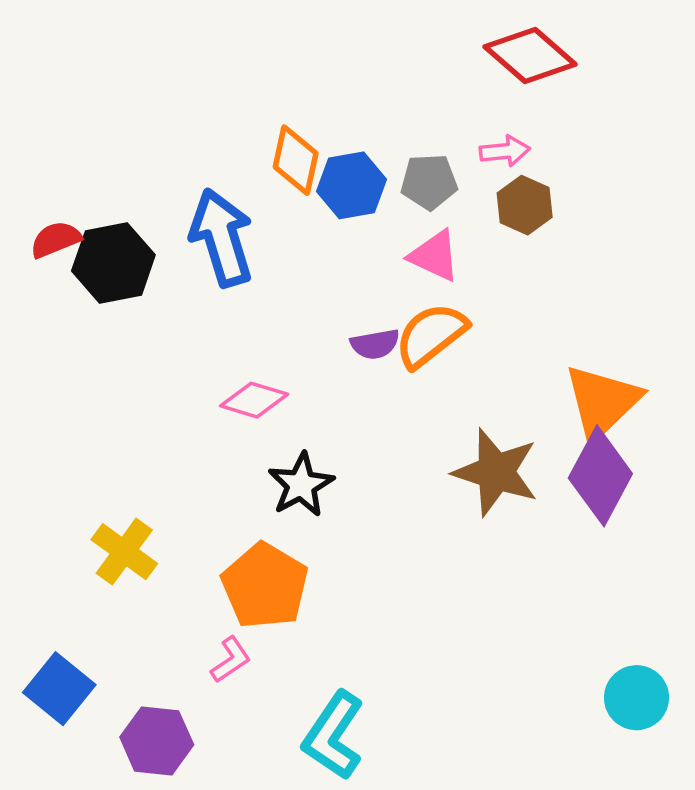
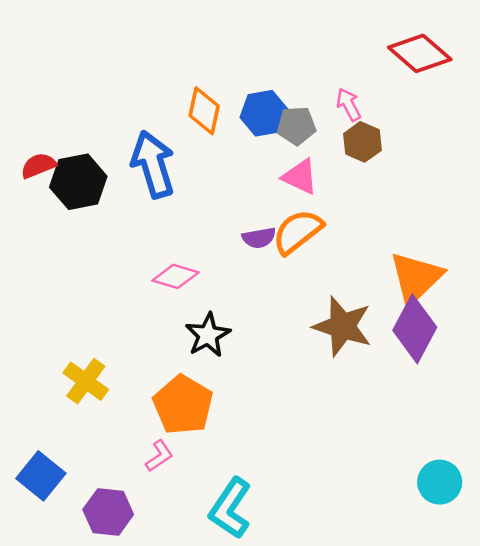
red diamond: (530, 56) -> (420, 53), moved
pink arrow: (505, 151) -> (349, 105), turned -112
blue hexagon: (352, 185) -> (264, 113), moved

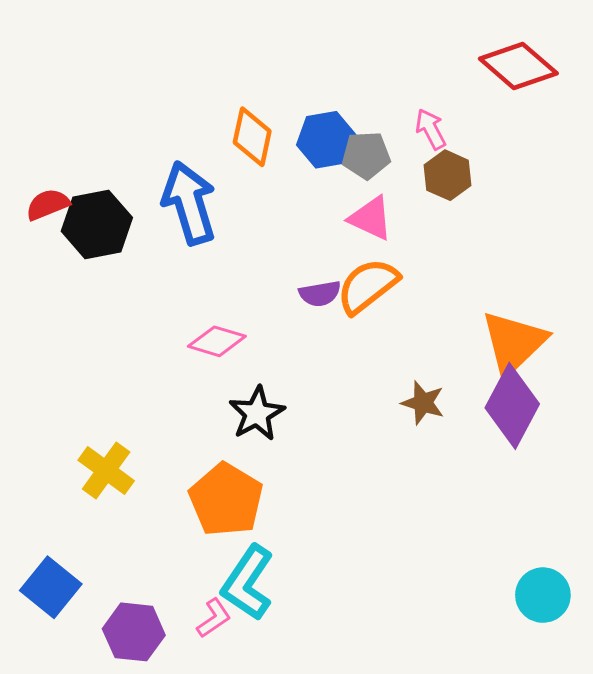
brown star: (342, 326) -> (423, 403), size x0.6
pink L-shape: (159, 456) -> (214, 618), moved
cyan L-shape: (230, 508) -> (248, 583), moved

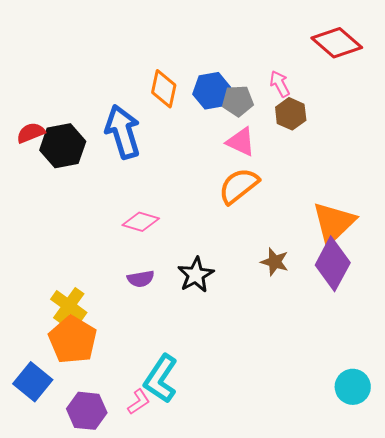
purple semicircle: (320, 294) -> (141, 279), moved
black star: (257, 414) -> (196, 275), moved
orange pentagon: (226, 500) -> (73, 340), moved

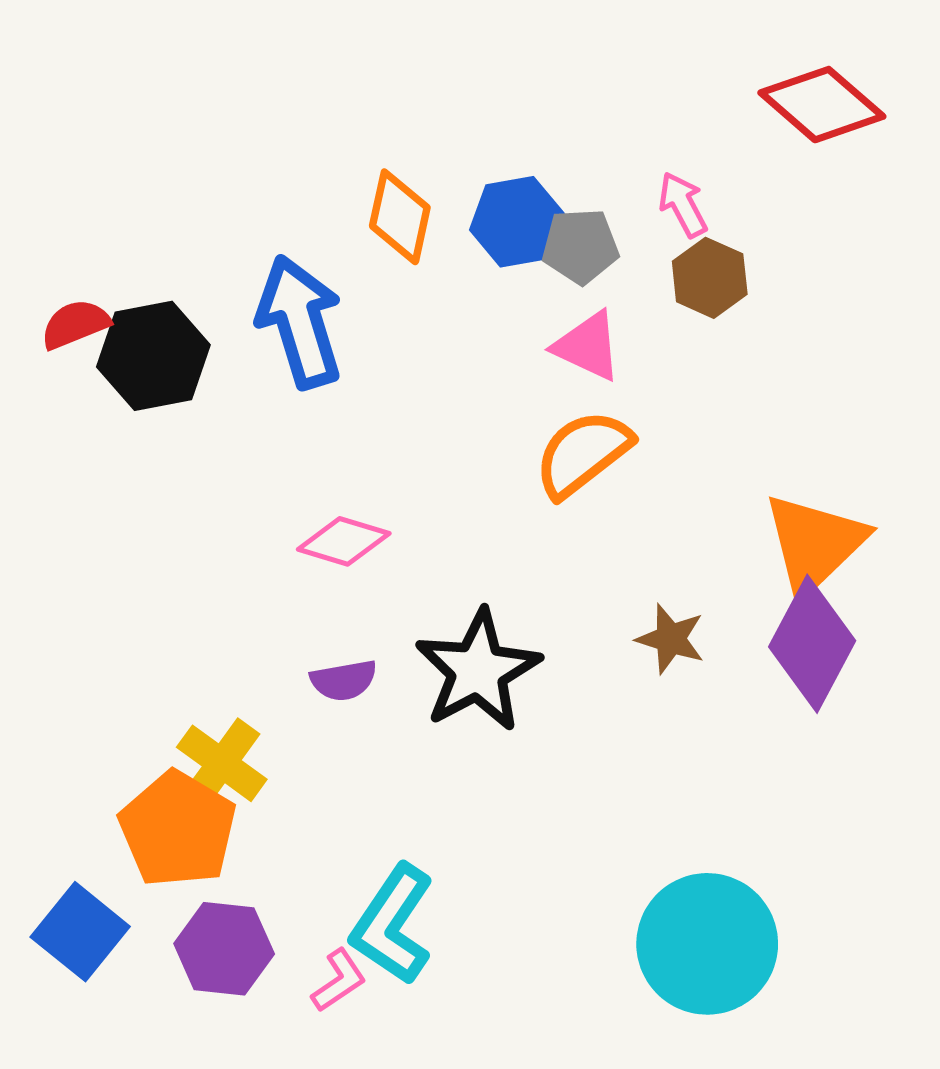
black star: (196, 275) -> (478, 671), size x1.4
yellow cross: (69, 306) -> (222, 763), moved
cyan circle: (353, 387) -> (707, 944), moved, size x1.6
purple hexagon: (87, 411) -> (224, 949), moved

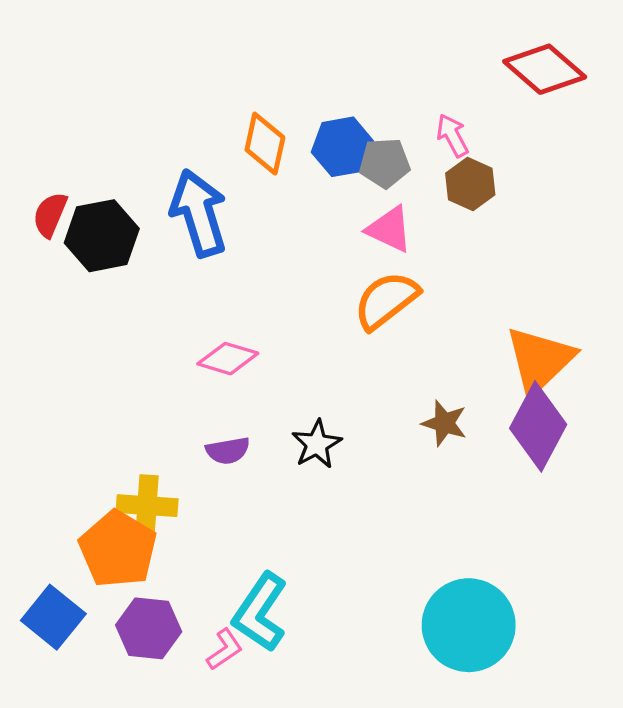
red semicircle: (75, 324) -> (50, 215), turned -45
black star: (478, 671) -> (317, 444), size x0.6
yellow cross: (222, 763) -> (147, 506), turned -32

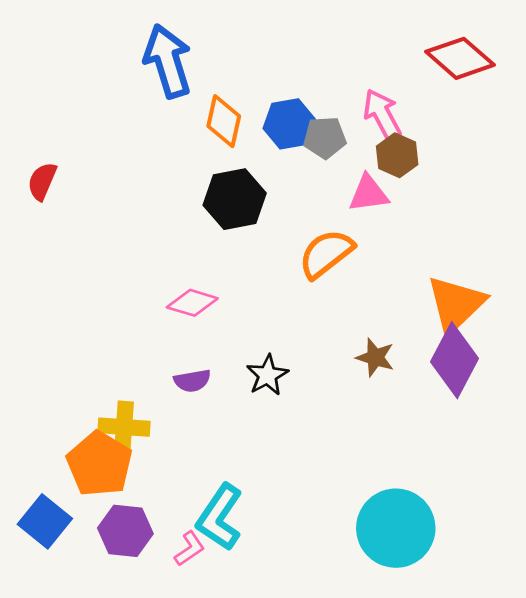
pink arrow: (452, 135) -> (382, 114), size x1.4
blue arrow: (199, 213) -> (168, 61), moved
pink triangle: (389, 229) -> (368, 194), moved, turned -33
black hexagon: (102, 236) -> (235, 199), moved

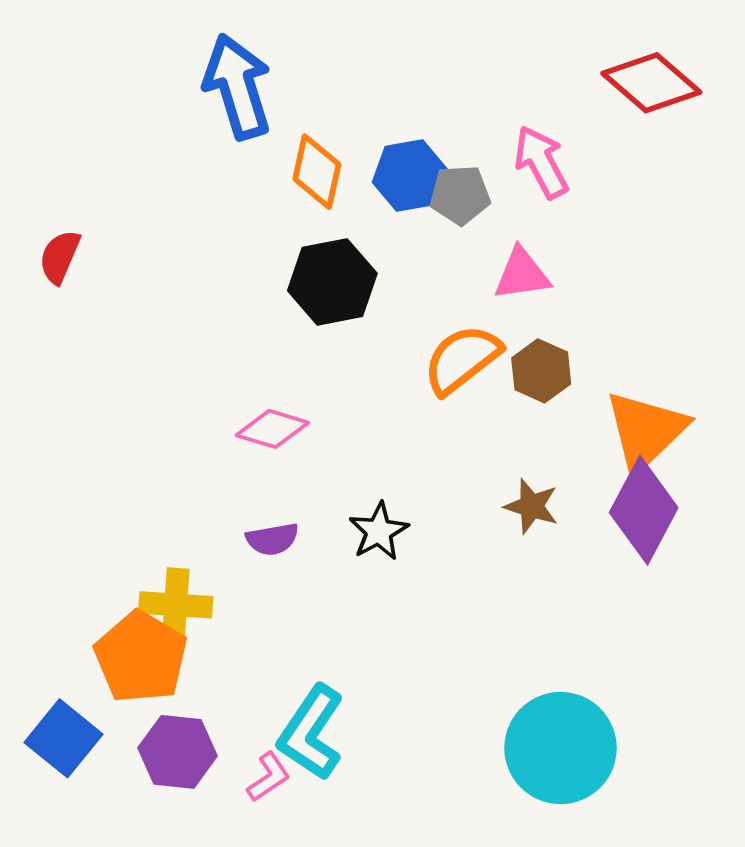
brown hexagon: (397, 155) -> (541, 371), moved

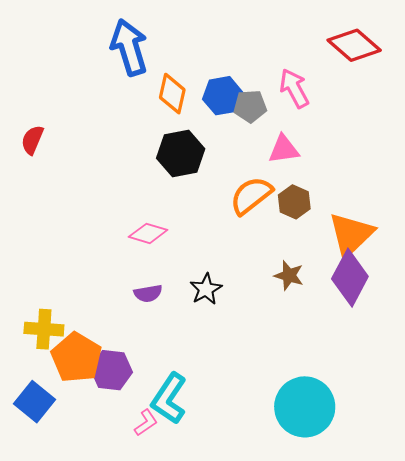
yellow cross: (176, 605) -> (44, 329), moved
purple hexagon: (178, 752) -> (111, 370), moved

